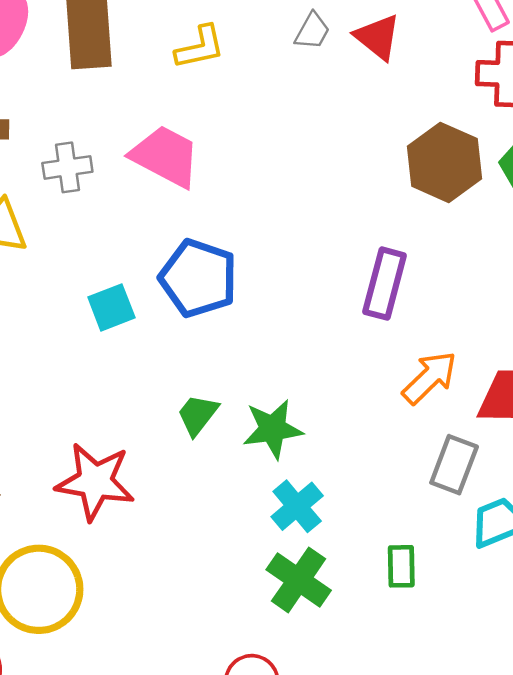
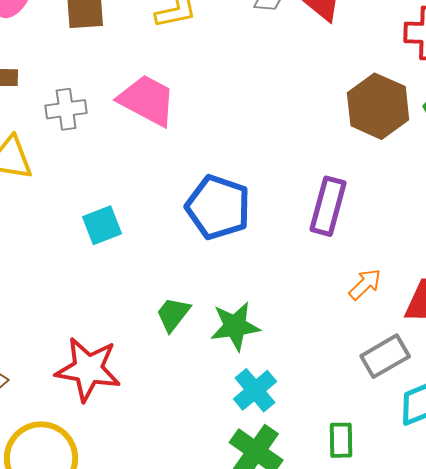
blue pentagon: (198, 278) -> (218, 207), moved
orange arrow: (430, 378) -> (365, 284), size x0.7
gray rectangle: (454, 465) -> (385, 356), turned 39

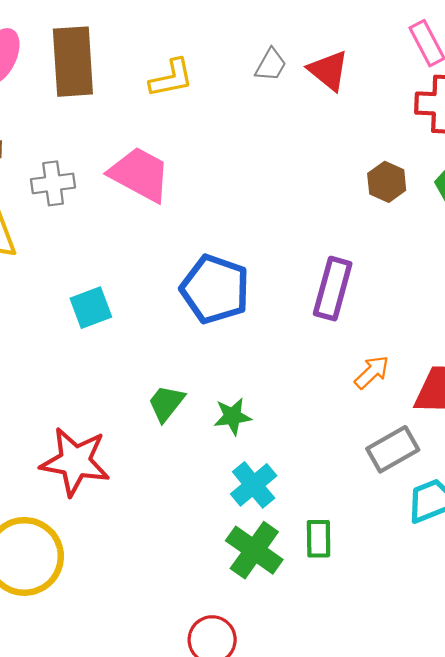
brown hexagon: (378, 106) -> (387, 182), size x0.6
green star: (235, 326) -> (233, 416), size x0.7
green rectangle: (341, 440) -> (319, 539), moved

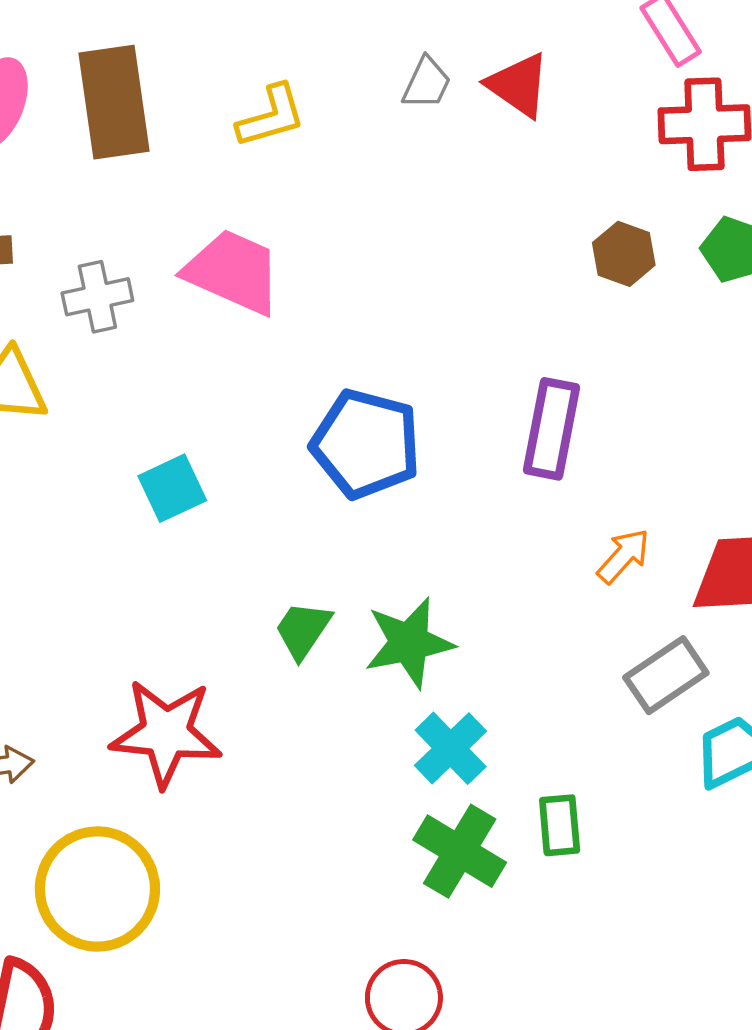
green star: (233, 416) -> (409, 643), size x1.5

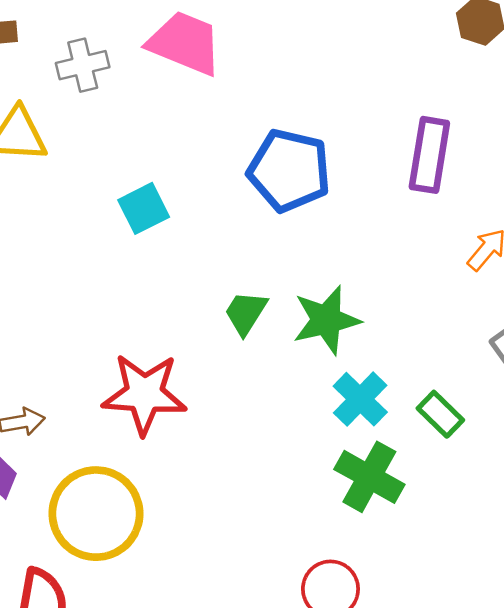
green rectangle: (560, 825) -> (440, 414), moved, turned -39

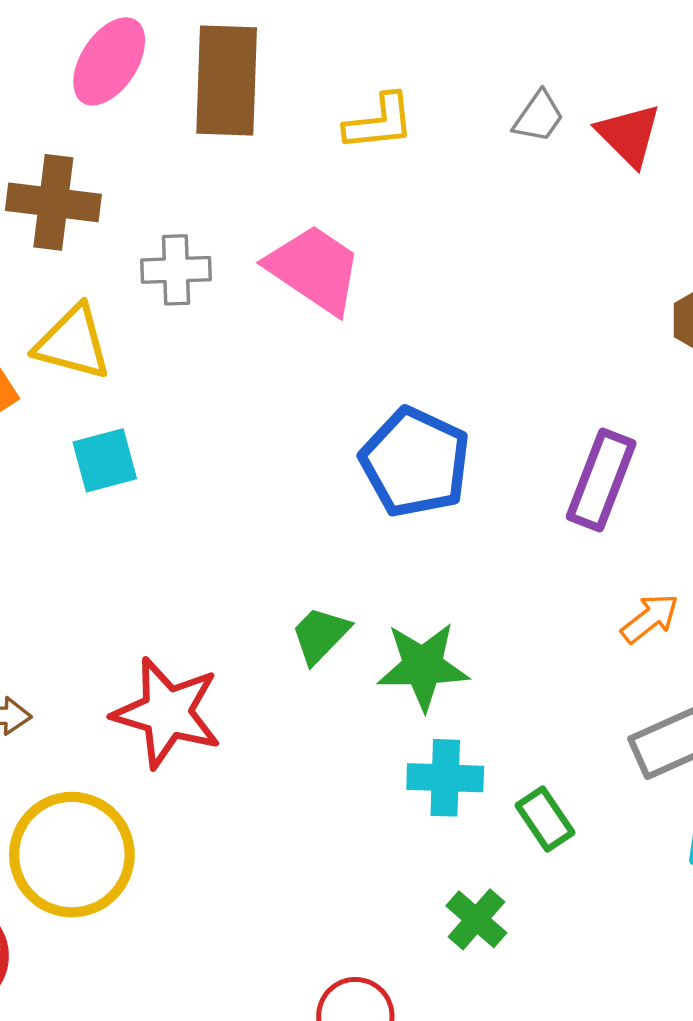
cyan square: (144, 208) -> (105, 460), moved
cyan cross: (360, 399) -> (445, 778), turned 36
green cross: (369, 477) -> (476, 919), moved, size x0.7

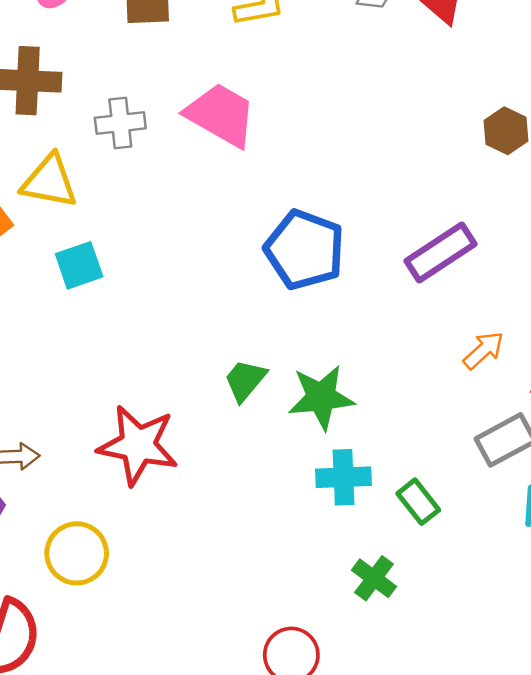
purple rectangle: (601, 480) -> (441, 253), turned 40
yellow circle: (72, 855) -> (77, 553), size x0.7

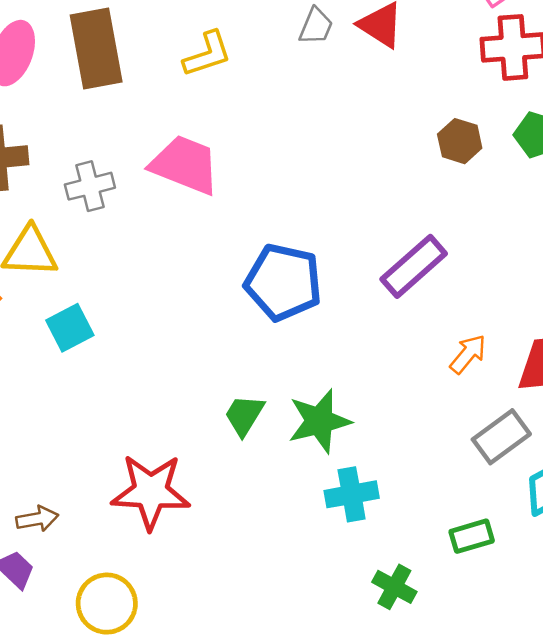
green rectangle: (418, 502) -> (472, 536), moved, turned -60

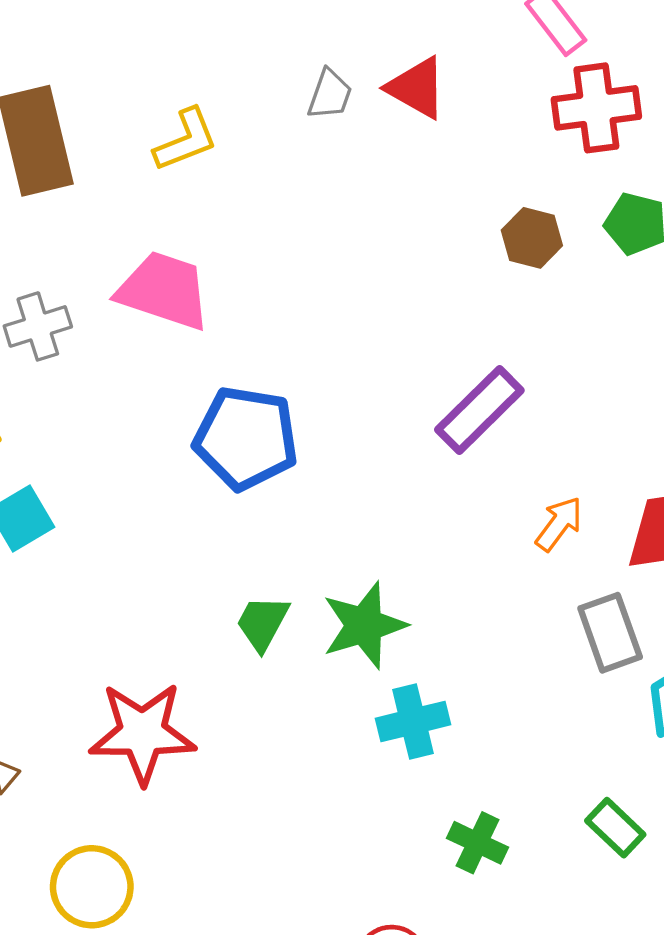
blue pentagon: (283, 282) -> (246, 438), moved
gray rectangle: (501, 437) -> (610, 633), turned -70
green rectangle: (472, 536) -> (615, 828), moved, turned 63

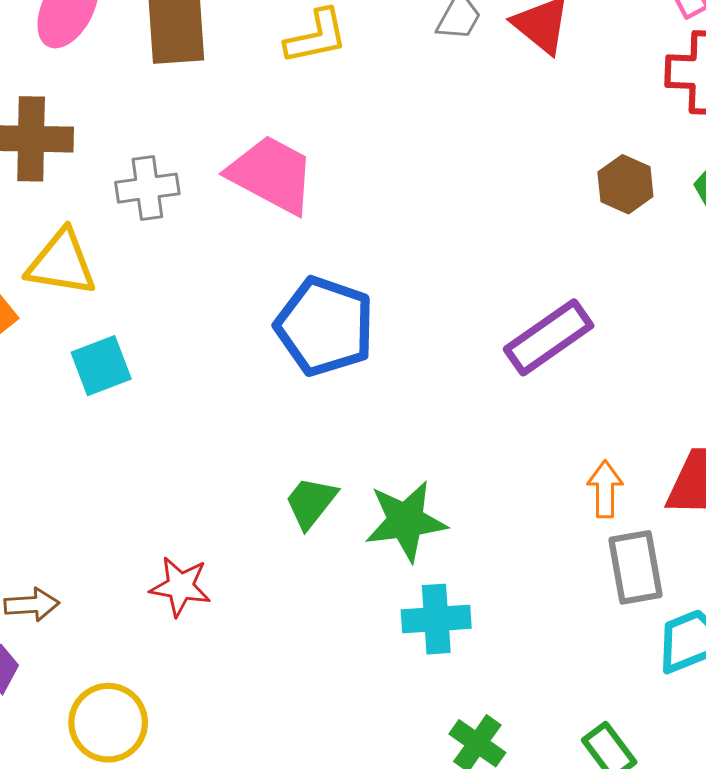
orange arrow: (559, 524) -> (605, 489), moved, turned -46
red star: (142, 733) -> (180, 586), size x0.6

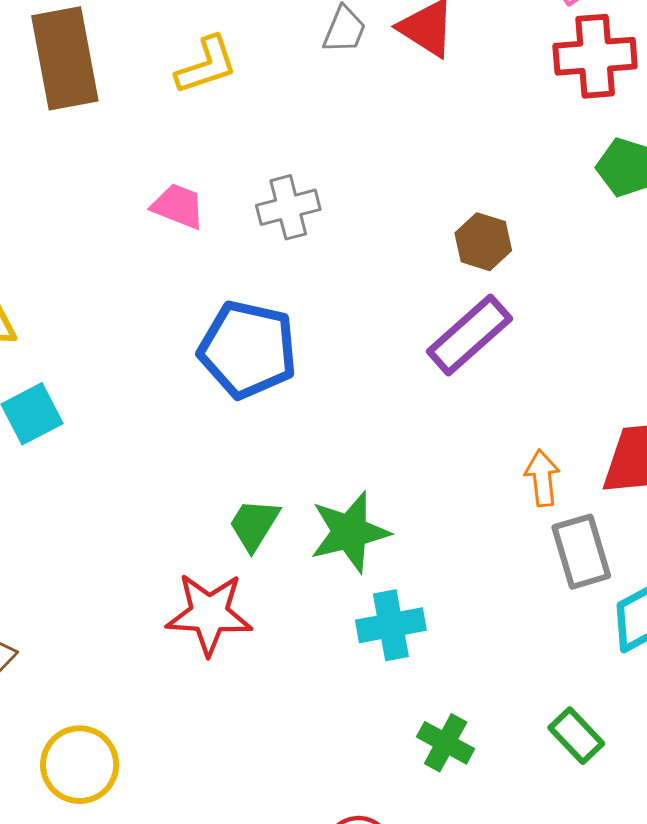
pink trapezoid: (272, 174) -> (178, 206), size x0.6
brown hexagon: (625, 184) -> (483, 242), moved
gray cross: (147, 188) -> (288, 207), moved
red star: (180, 586) -> (209, 614), moved, size x1.4

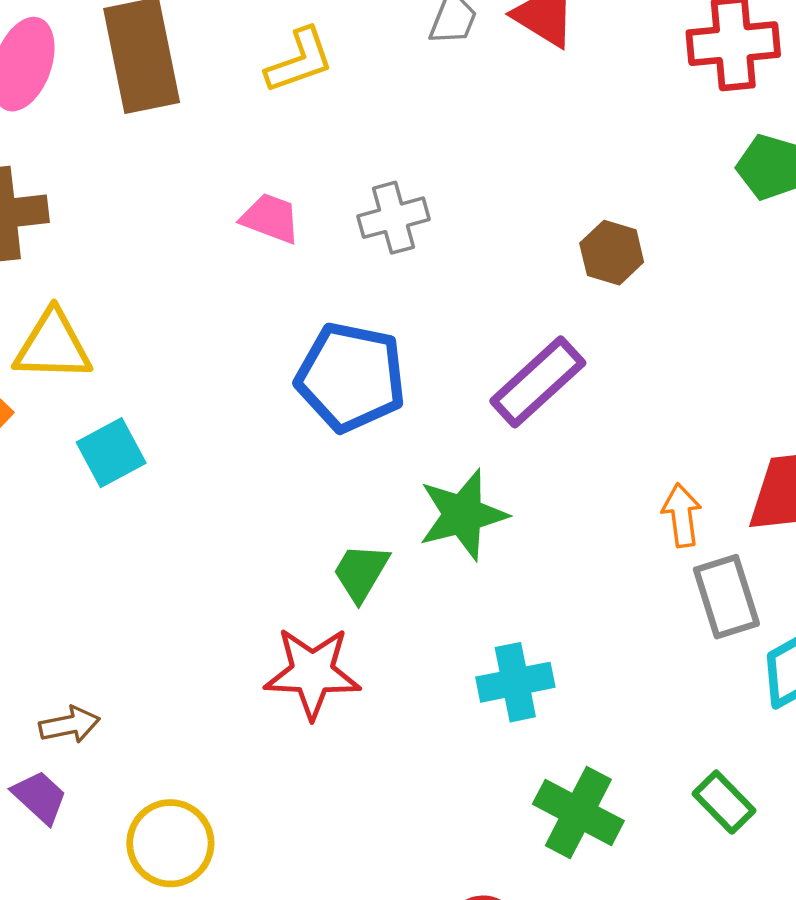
purple rectangle: (469, 335) -> (538, 382), moved
green star: (350, 532) -> (463, 515), moved
green cross: (446, 743) -> (578, 812), size x1.4

